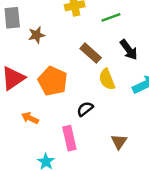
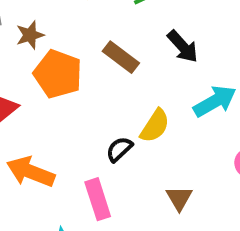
yellow semicircle: (107, 79) -> (155, 126), moved, turned -120
orange pentagon: (53, 81) -> (58, 74), moved
orange arrow: (30, 118) -> (31, 172), size x1.6

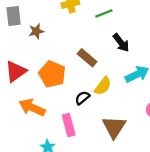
brown rectangle: (121, 57) -> (87, 58), moved
orange pentagon: (58, 74) -> (52, 74), moved
brown triangle: (179, 198) -> (114, 127), size x1.6

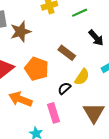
brown star: (36, 31) -> (21, 32), size x1.5

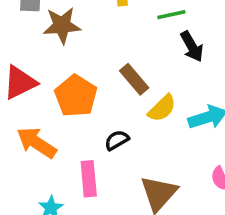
black arrow: (96, 38) -> (192, 47), moved
yellow semicircle: (82, 77) -> (162, 108), moved

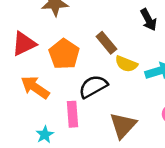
yellow semicircle: (162, 108) -> (126, 64), turned 65
black semicircle: (117, 140) -> (93, 87), size x1.6

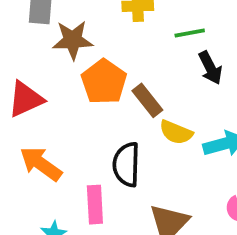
orange pentagon: (64, 54) -> (104, 82), moved
black semicircle: (93, 87) -> (126, 164), turned -60

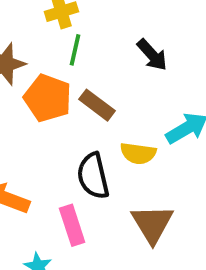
green line: (190, 33) -> (75, 50), moved, turned -52
yellow semicircle: (176, 132) -> (138, 153), moved

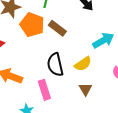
yellow semicircle: (138, 153) -> (83, 64), moved, turned -42
brown triangle: (152, 224) -> (85, 89), size x0.6

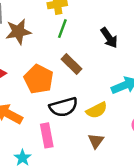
orange pentagon: (32, 25) -> (39, 79), moved
black semicircle: (55, 65) -> (64, 107), turned -100

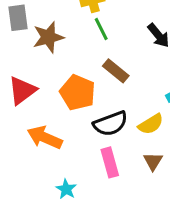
green line: (62, 29) -> (101, 29), turned -42
pink rectangle: (47, 135) -> (110, 162), moved

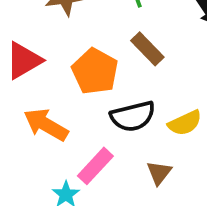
brown triangle: (153, 161) -> (159, 173), moved
pink rectangle: (110, 162) -> (95, 166), moved, turned 52

